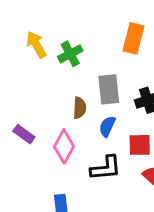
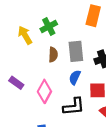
yellow arrow: (36, 45) -> (25, 35), moved
brown semicircle: (79, 108) -> (53, 55), moved

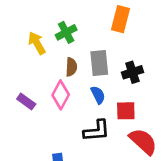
blue semicircle: (75, 77) -> (98, 95), turned 128
pink diamond: (44, 91) -> (61, 95), moved

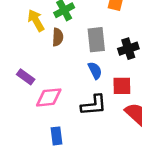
brown semicircle: (71, 67) -> (58, 37), moved
pink diamond: (61, 95) -> (49, 97), moved, turned 56

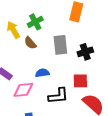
brown semicircle: (58, 37) -> (30, 43), turned 136
blue semicircle: (95, 70) -> (42, 73), moved, turned -72

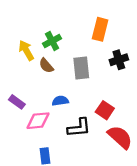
black cross: (85, 52) -> (119, 60), moved
red square: (80, 81) -> (105, 110), turned 35

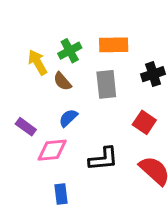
orange rectangle: (100, 29) -> (114, 45), moved, turned 75
blue semicircle: (60, 101) -> (68, 118), moved, turned -35
red square: (105, 110) -> (144, 122), moved

